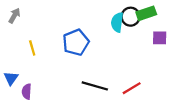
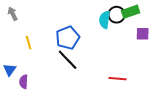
gray arrow: (14, 16) -> (13, 14), turned -56
black line: (95, 86) -> (68, 60), moved, turned 30
red line: (132, 88) -> (118, 79), turned 36

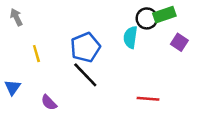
cyan semicircle: (105, 20) -> (130, 37), moved
purple square: (143, 34) -> (179, 42), turned 32
purple semicircle: (24, 82) -> (49, 103), moved, turned -48

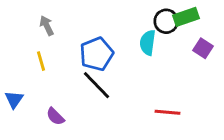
gray arrow: (16, 17) -> (47, 26), moved

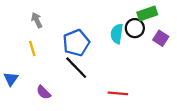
black circle: (166, 21) -> (135, 28), moved
red line: (168, 112) -> (118, 93), moved

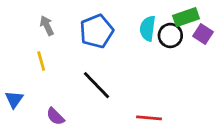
cyan semicircle: (117, 34) -> (148, 28), moved
purple square: (161, 38) -> (203, 34), moved
blue pentagon: (76, 43) -> (97, 31), moved

